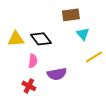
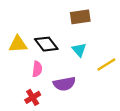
cyan triangle: (83, 34) -> (79, 50), moved
red cross: (29, 86) -> (33, 97), turned 32

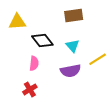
yellow triangle: (18, 44) -> (17, 22), moved
purple semicircle: (64, 84) -> (71, 71), moved

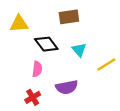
brown rectangle: (74, 16) -> (69, 17), moved
purple semicircle: (71, 71) -> (67, 87), moved

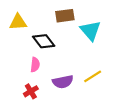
cyan triangle: (79, 50) -> (90, 31), moved, size x1.5
yellow line: (106, 64) -> (93, 76), moved

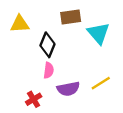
black diamond: (44, 41) -> (47, 45), turned 60
pink semicircle: (35, 65) -> (49, 70), moved

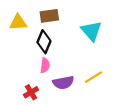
brown rectangle: (71, 17) -> (49, 16), moved

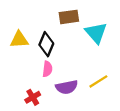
brown rectangle: (49, 16) -> (69, 17), moved
yellow triangle: (18, 22) -> (19, 40), moved

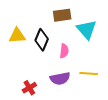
pink semicircle: (47, 69) -> (64, 51), moved
yellow line: (98, 81) -> (89, 73), turned 36

